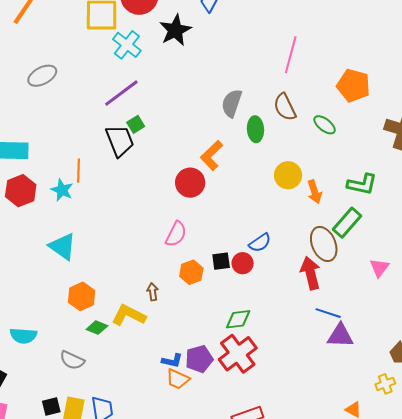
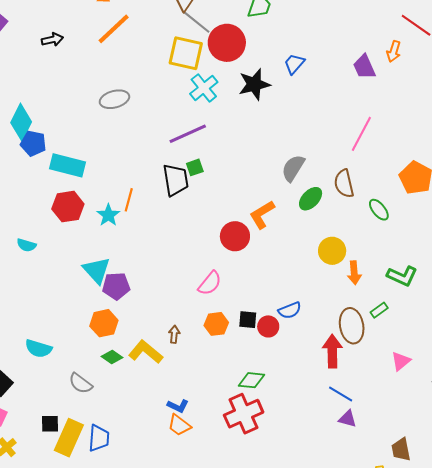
green ellipse: (255, 129) -> (311, 199), turned 35
green rectangle: (347, 223) -> (379, 310), size x0.6
purple triangle: (340, 336) -> (347, 419), size x0.7
purple pentagon: (199, 359) -> (116, 286), moved

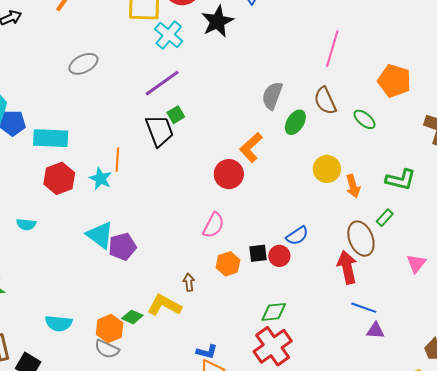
orange hexagon: (104, 323) -> (110, 329), moved

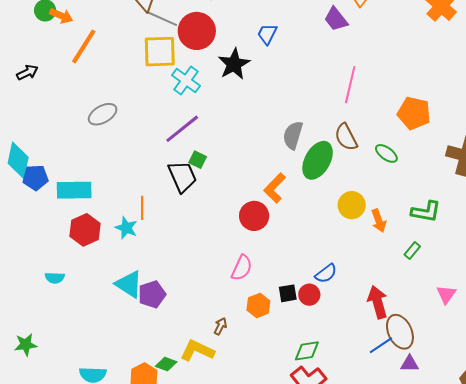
green square: (176, 115) -> (198, 160), turned -30
green ellipse: (295, 122) -> (318, 160), size x1.5
brown ellipse: (361, 239) -> (400, 332), moved
brown arrow: (189, 282) -> (220, 326), turned 36
blue line: (364, 308) -> (381, 345), moved, turned -50

